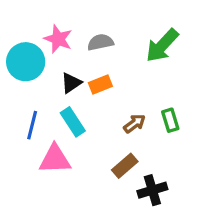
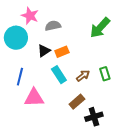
pink star: (58, 39) -> (30, 16), moved
gray semicircle: (100, 42) -> (53, 26), moved
cyan rectangle: (73, 122) -> (59, 75), moved

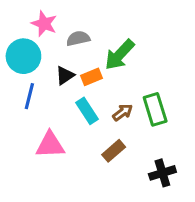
green arrow: (100, 28) -> (120, 55), moved
green rectangle: (105, 74) -> (155, 109), size x1.5
blue line: (20, 77) -> (29, 96), moved
black cross: (94, 117) -> (162, 173), moved

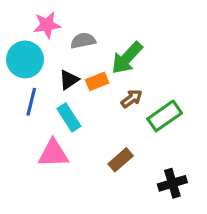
pink star: (44, 24) -> (47, 25), turned -30
green rectangle: (155, 109) -> (165, 116), turned 72
cyan rectangle: (87, 111) -> (69, 117), moved
brown arrow: (123, 112) -> (132, 99), moved

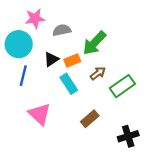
cyan rectangle: (69, 117) -> (69, 84), moved
pink triangle: (53, 154) -> (40, 114), turned 45

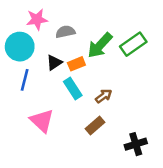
brown arrow: (98, 73) -> (104, 96), moved
green rectangle: (122, 86) -> (133, 44), moved

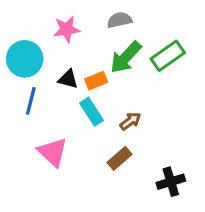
pink star: (37, 19) -> (67, 29), moved
gray semicircle: (65, 32) -> (119, 20), moved
black triangle: (54, 63) -> (68, 79), turned 49

